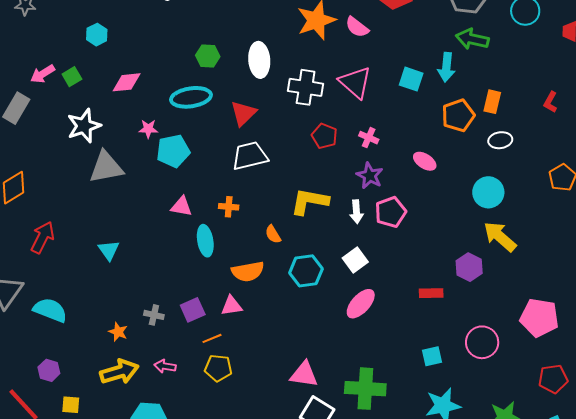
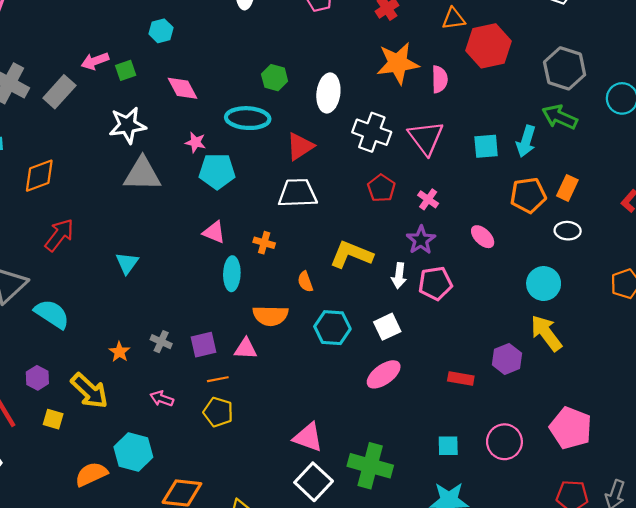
pink semicircle: (357, 27) -> (440, 79), turned -140
cyan square: (411, 79) -> (486, 146), turned -35
pink diamond: (127, 82) -> (182, 88), turned 56
yellow arrow: (119, 372) -> (89, 391), moved, turned 48

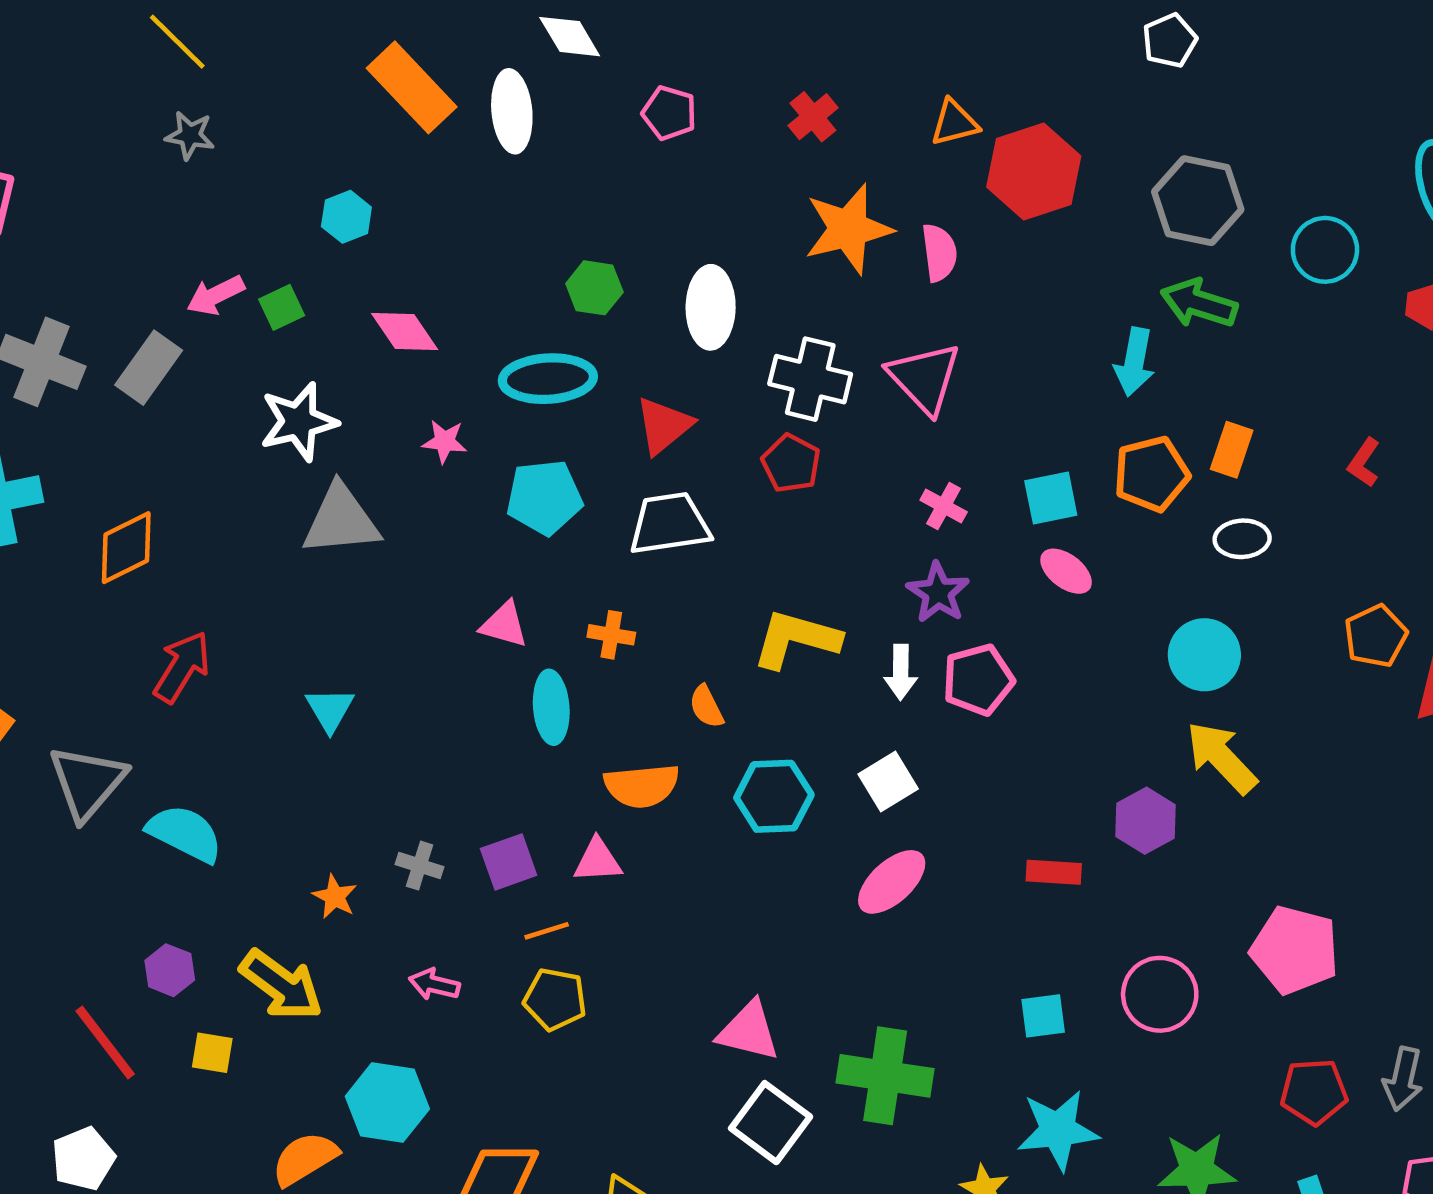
cyan square: (486, 146) -> (1051, 498), moved
cyan pentagon: (217, 171) -> (544, 497), moved
red pentagon: (381, 188) -> (791, 463), moved

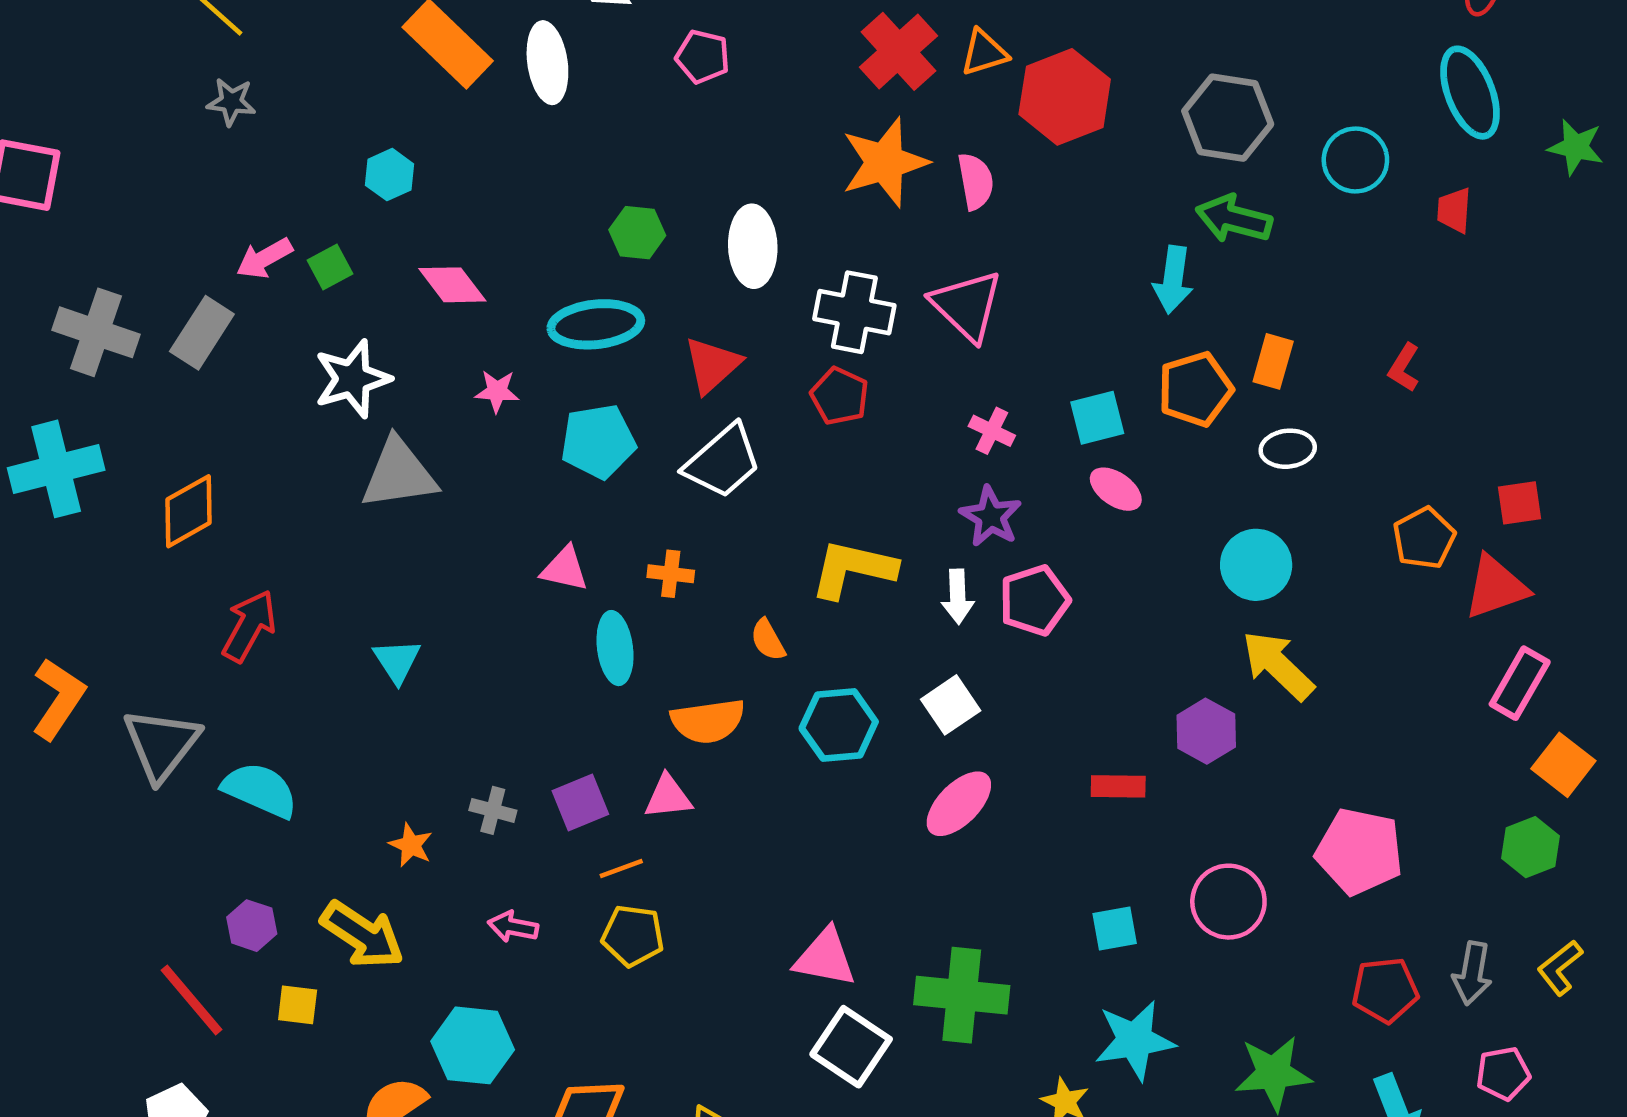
red cross: (813, 117) -> (898, 51), moved, size x1.6
white trapezoid: (670, 524) -> (723, 461), turned 150

